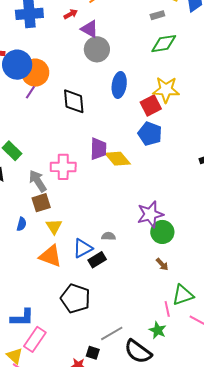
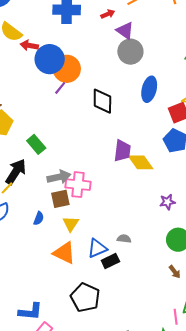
pink cross: (63, 167) -> (78, 185), moved
gray arrow: (38, 181) -> (59, 177), turned 105
purple star: (150, 214) -> (167, 202), moved, size x0.6

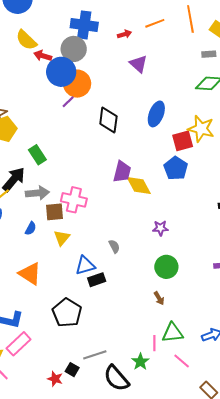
purple triangle: (125, 31) -> (138, 64), moved
gray circle: (130, 52) -> (74, 49), moved
gray arrow: (59, 177) -> (37, 193), moved
gray semicircle: (124, 239) -> (114, 246), moved, turned 48
orange triangle: (64, 253) -> (30, 274), moved

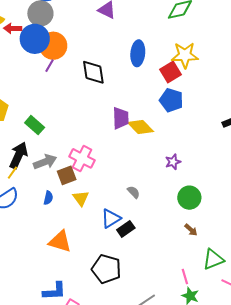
pink cross: (74, 200) -> (82, 158), turned 30
pink line: (154, 343) -> (185, 277), moved

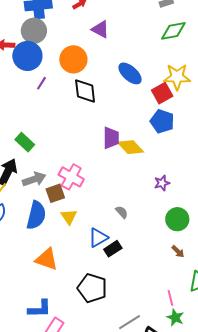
orange circle: (53, 46) -> (73, 59), moved
blue ellipse: (138, 53) -> (130, 73), turned -55
blue semicircle: (48, 198) -> (36, 215), size x2.0

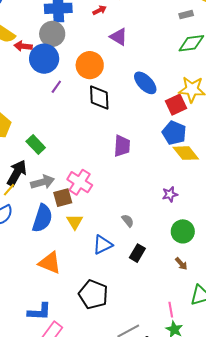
yellow diamond: (131, 147) -> (186, 153), moved
black rectangle: (113, 249) -> (137, 253), moved, turned -30

